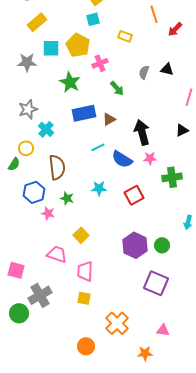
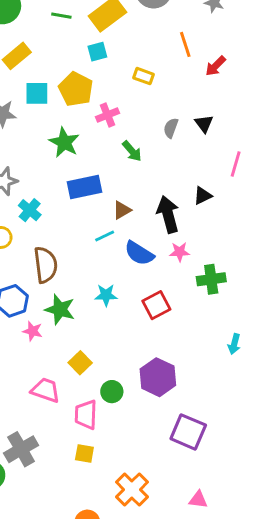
black triangle: (167, 69) -> (204, 124), turned 40
brown triangle: (109, 119) -> (122, 210), moved
black triangle: (182, 130) -> (203, 196), moved
green star: (67, 198) -> (60, 309), size x1.5
green circle: (162, 245) -> (112, 392), moved

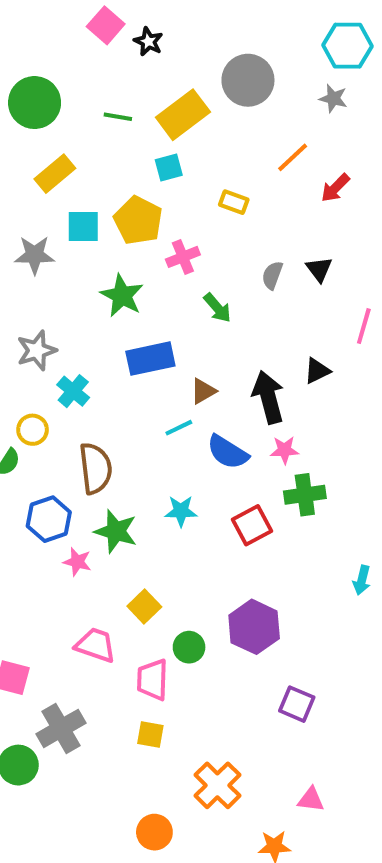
orange line: (185, 44) -> (293, 157), turned 65
green cross: (211, 279) -> (305, 495), moved
purple square: (188, 432) -> (297, 704), size x0.7

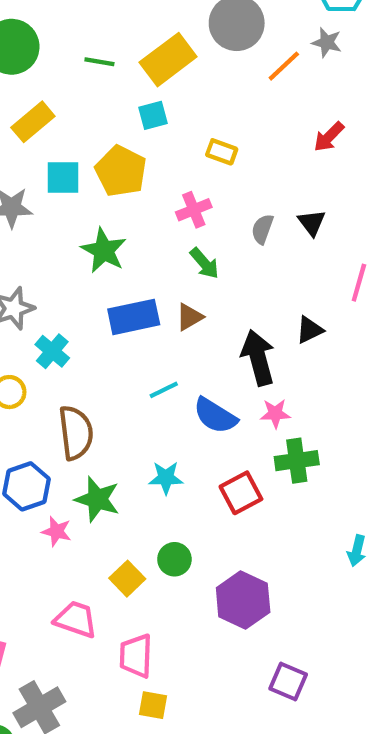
orange line: (293, 157) -> (284, 66), moved
pink cross: (183, 257) -> (194, 210), moved
brown triangle: (203, 391) -> (189, 317), moved
green circle: (189, 647) -> (174, 559), moved
yellow square: (150, 735) -> (153, 705), moved

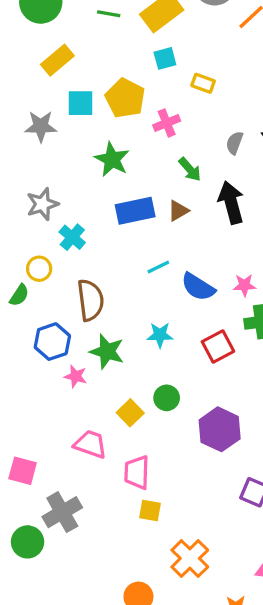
cyan square: (153, 115) -> (165, 58), moved
pink cross: (194, 210) -> (167, 123), moved
black arrow: (258, 358) -> (231, 202), moved

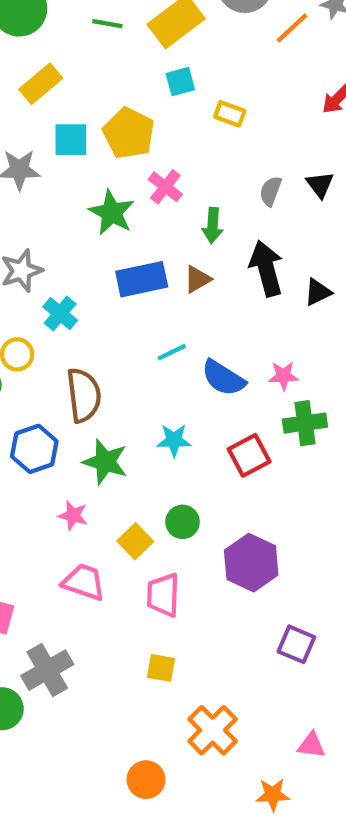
pink cross: (167, 123) -> (165, 187), moved, turned -30
green arrow: (190, 169) -> (213, 225), turned 45
pink star: (76, 376) -> (73, 515), moved
pink trapezoid: (137, 472) -> (163, 595), moved

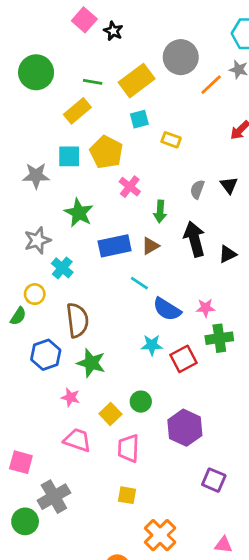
yellow rectangle: (41, 84) -> (77, 111), moved
green star: (112, 213) -> (79, 213), moved
cyan line: (172, 352) -> (139, 283), moved, turned 60
cyan star: (174, 440) -> (152, 345), moved

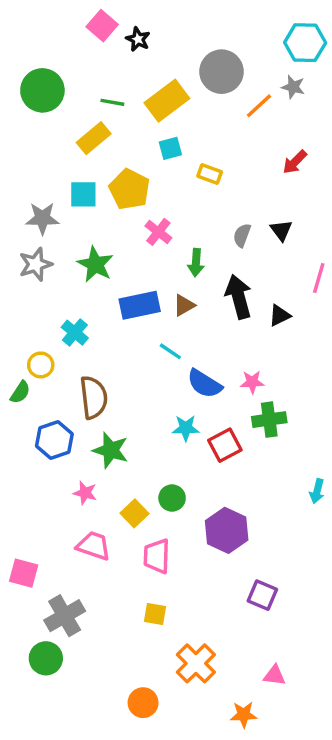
gray star: (37, 240) -> (36, 264), moved
green circle: (25, 521) -> (46, 658), moved

